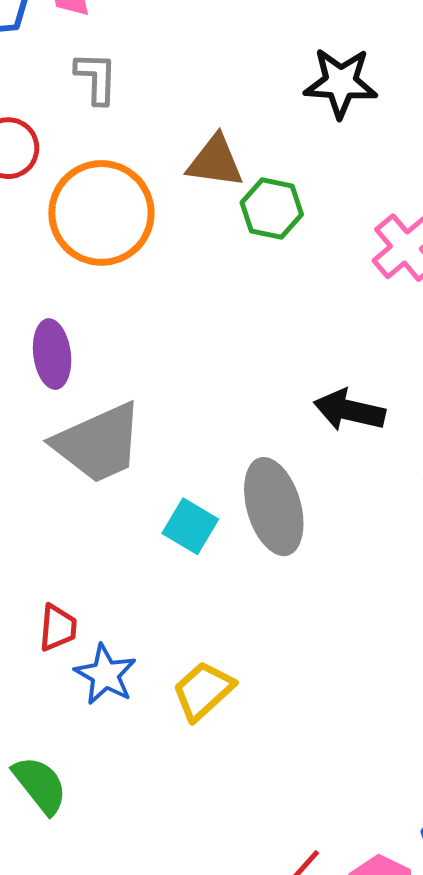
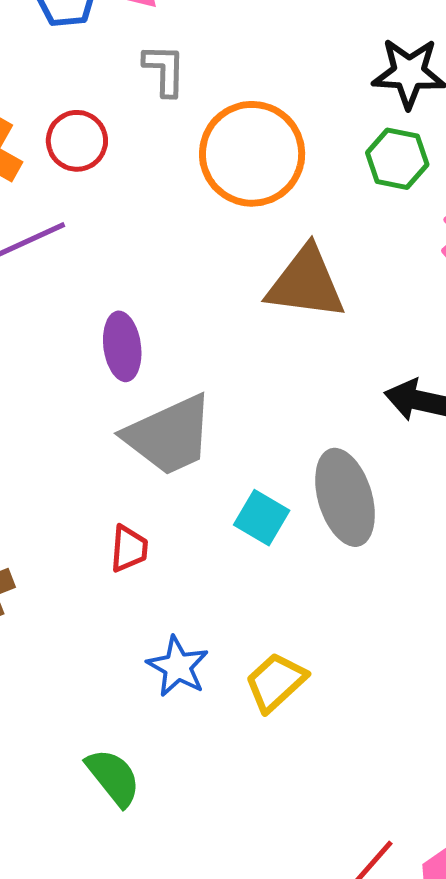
brown triangle: (215, 161) -> (306, 283), moved, size x1.4
green hexagon: (272, 209) -> (397, 159), moved
orange circle: (101, 213) -> (252, 154), moved
red trapezoid: (58, 628) -> (129, 549), moved

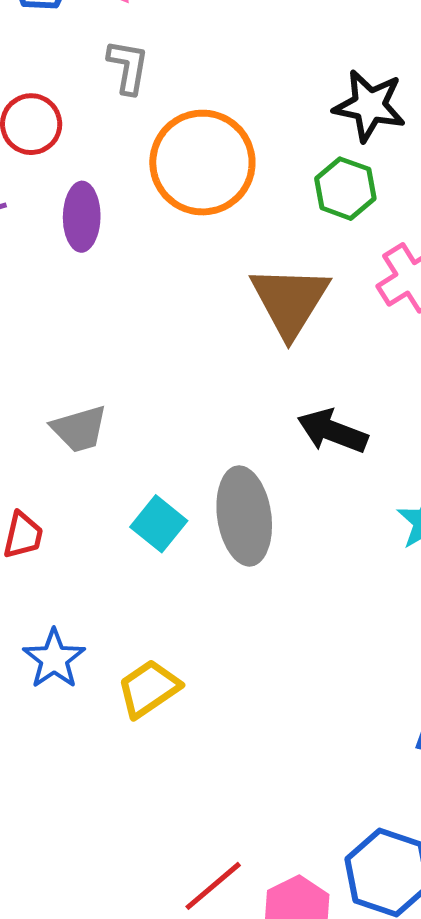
brown triangle: (306, 283) -> (290, 301), moved, turned 46
purple ellipse: (122, 346) -> (82, 217), moved
gray trapezoid: (169, 435) -> (79, 429), size x0.6

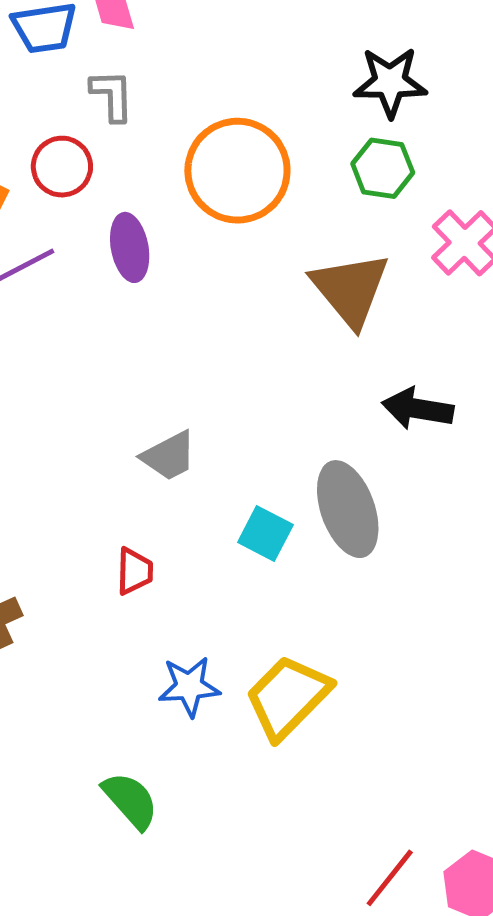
gray L-shape: (128, 67) -> (112, 95), moved
blue star: (54, 659) -> (189, 686), turned -30
yellow trapezoid: (149, 689) -> (288, 697), size x1.4

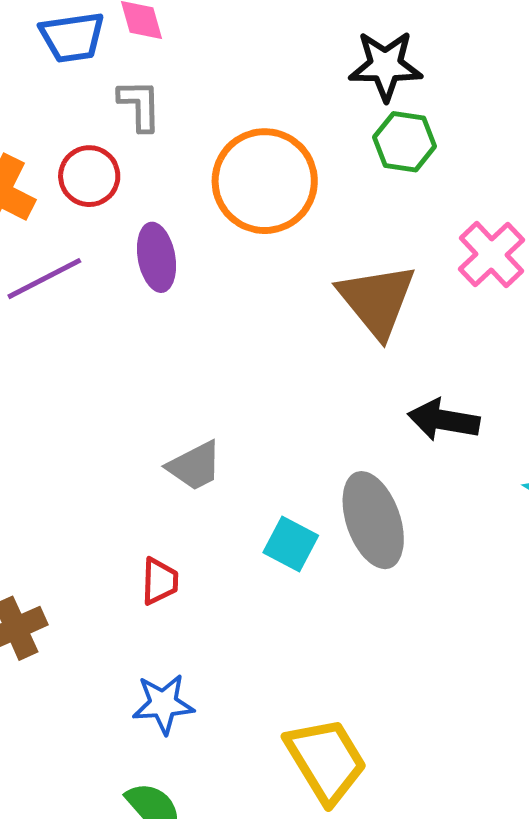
black star: (390, 82) -> (385, 66), moved
green hexagon: (383, 168) -> (405, 142), moved
blue star: (189, 686) -> (163, 704), moved
yellow trapezoid: (288, 697) -> (326, 760), moved, turned 104

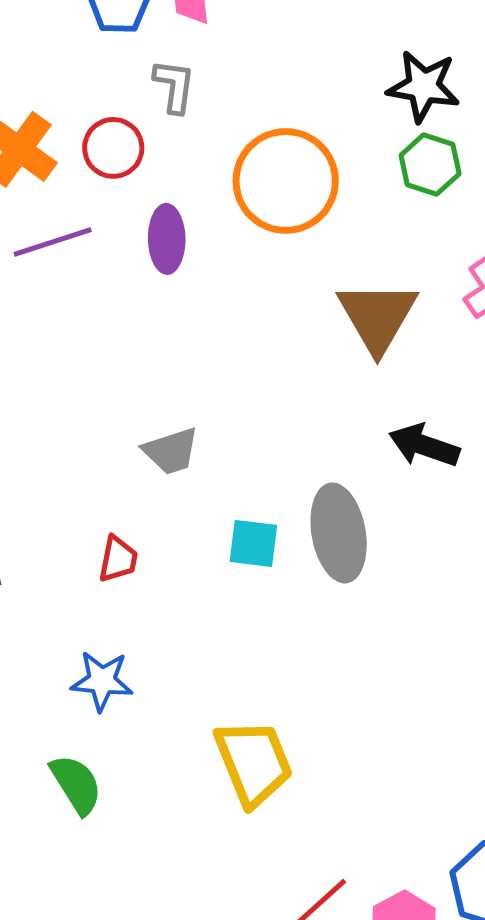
cyan square: (291, 544) -> (253, 543), turned -30

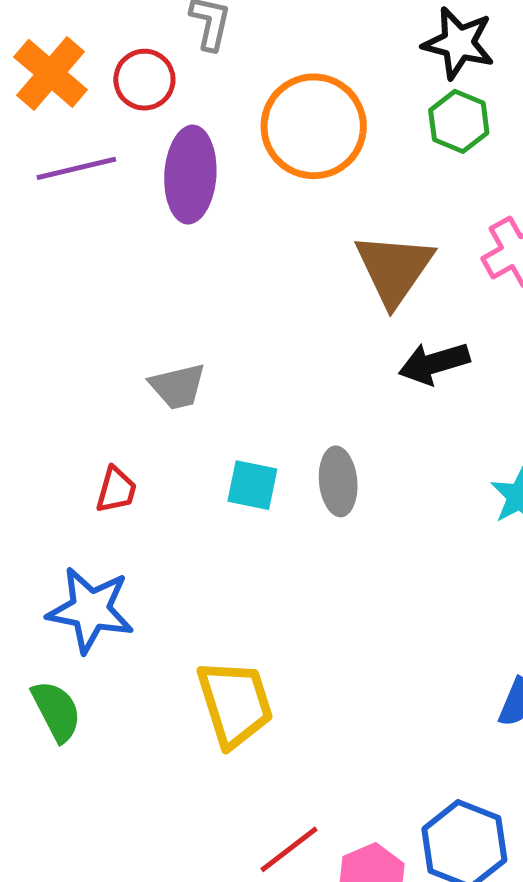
purple ellipse: (167, 239) -> (190, 175), size x1.4
black arrow: (424, 445) -> (434, 363), moved, turned -40
gray ellipse: (339, 533) -> (338, 481), size x0.7
blue star: (102, 681) -> (90, 610), size x1.4

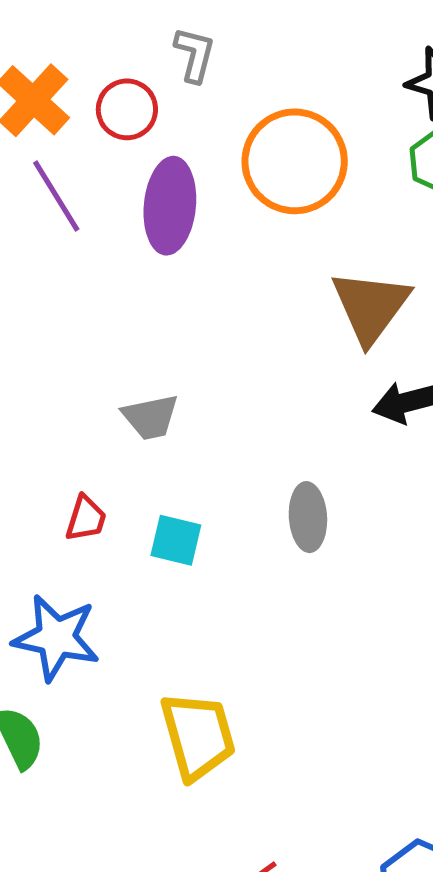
purple line: (76, 168) -> (56, 196), turned 70
cyan square: (252, 485) -> (176, 540), moved

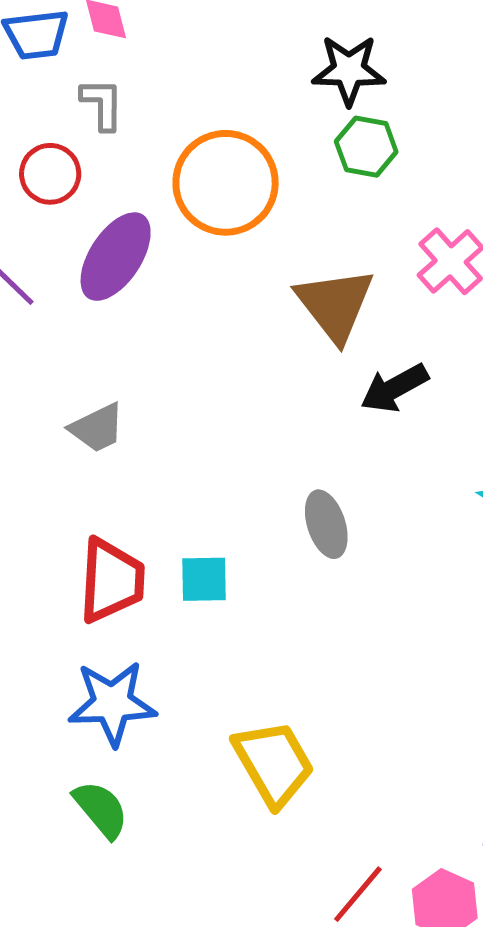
purple ellipse: (170, 206) -> (116, 257), turned 42
gray trapezoid: (151, 417) -> (97, 428), moved
red trapezoid: (86, 518) -> (111, 580), size x1.8

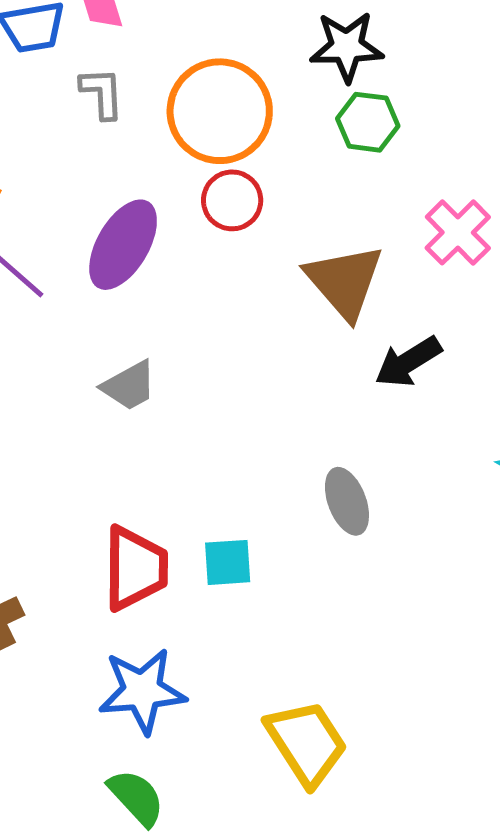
red circle: (50, 174) -> (232, 200), moved
orange circle: (226, 183) -> (220, 111), moved
gray trapezoid: (97, 428) -> (129, 386), moved

